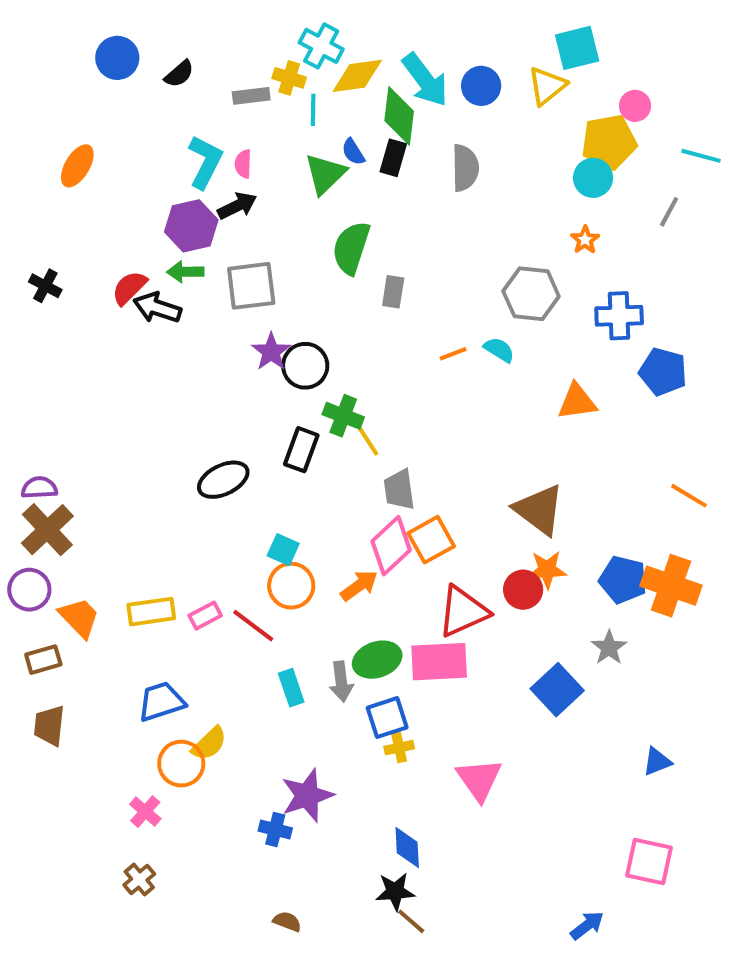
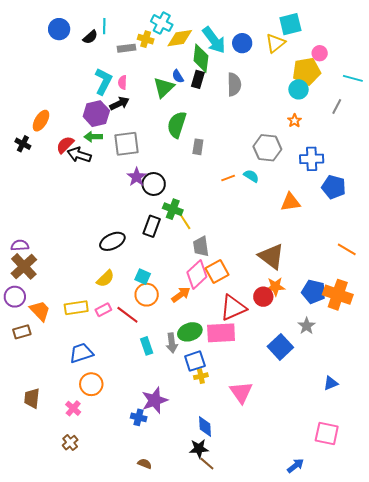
cyan line: (313, 110) -> (104, 26), moved
orange ellipse: (77, 166) -> (41, 121), moved
brown trapezoid: (49, 726) -> (32, 398), moved
yellow semicircle: (209, 744) -> (105, 279), moved

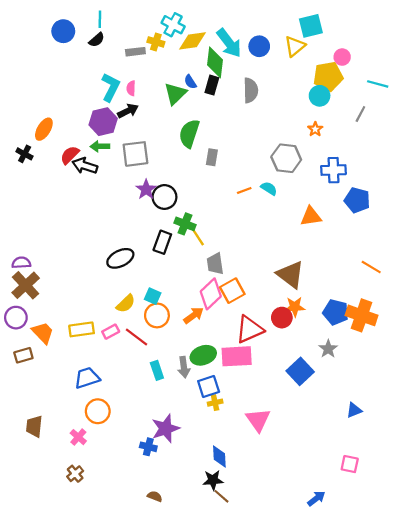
cyan line: (104, 26) -> (100, 19), moved
yellow semicircle: (105, 279) -> (126, 304), moved
pink square: (327, 433) -> (350, 464), size x0.7

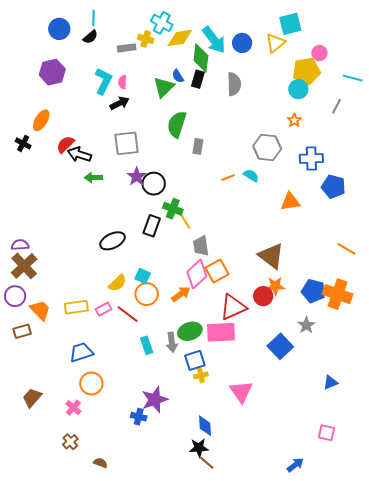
purple hexagon: (103, 122) -> (52, 72), moved
green arrow: (100, 146) -> (93, 178), moved
brown trapezoid: (34, 426) -> (32, 398), turned 35
brown semicircle: (155, 496) -> (100, 463), moved

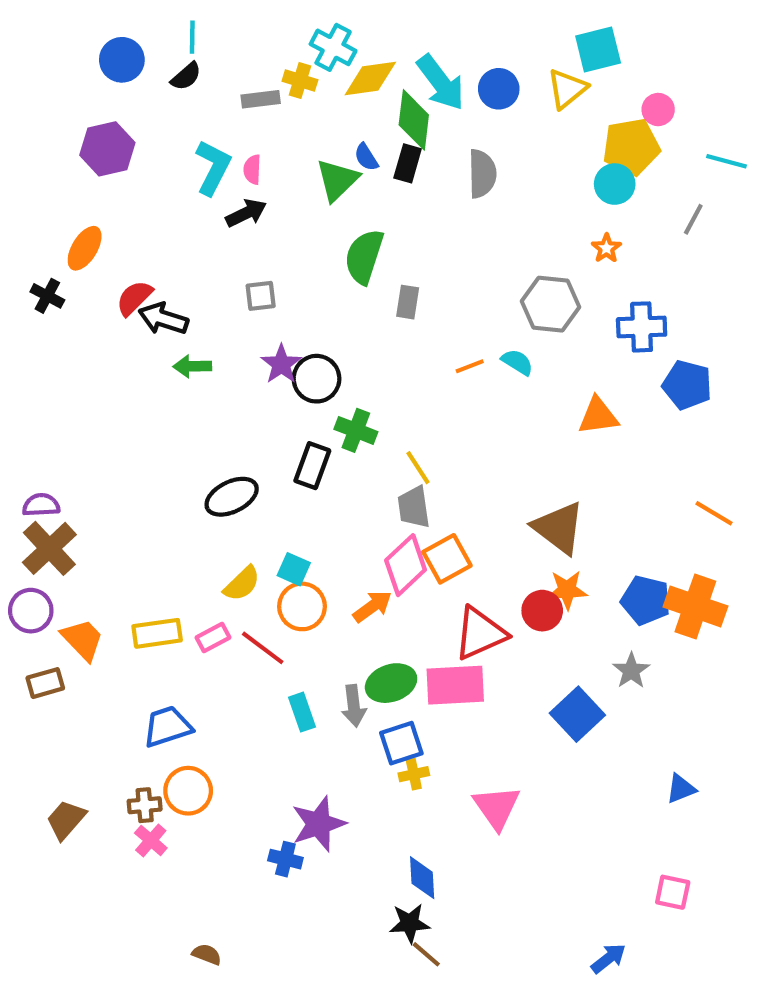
gray square: (127, 143) -> (261, 296), size x0.6
yellow line: (185, 221) -> (418, 468), moved
brown cross: (70, 442) -> (145, 805), moved, turned 35

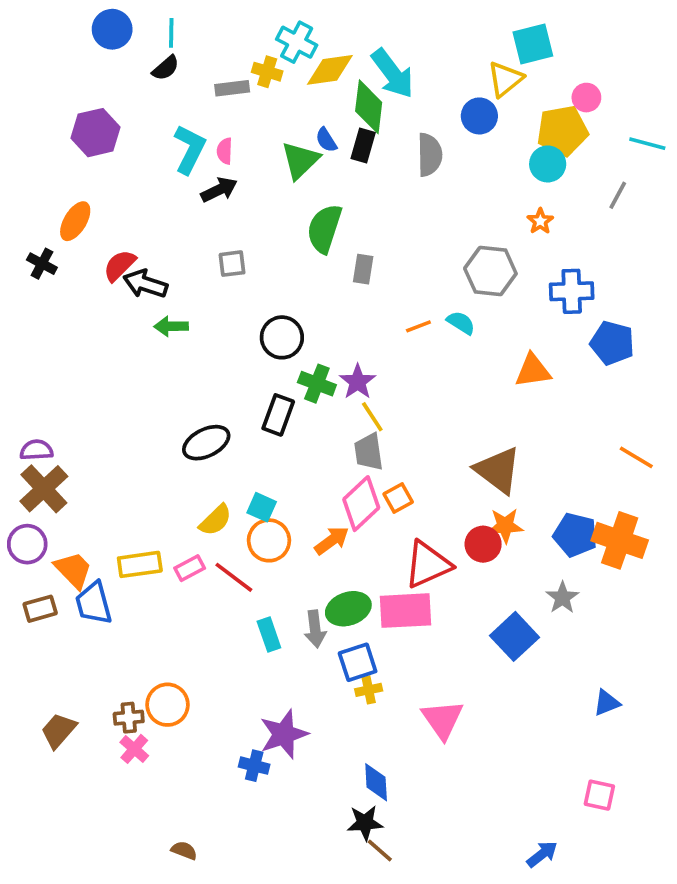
blue circle: (122, 60) -> (112, 29), moved
blue circle: (499, 89) -> (479, 116), moved
purple star: (281, 364) -> (358, 382), moved
orange square: (447, 559) -> (398, 498), size x0.7
blue trapezoid: (167, 727) -> (94, 603), moved, turned -87

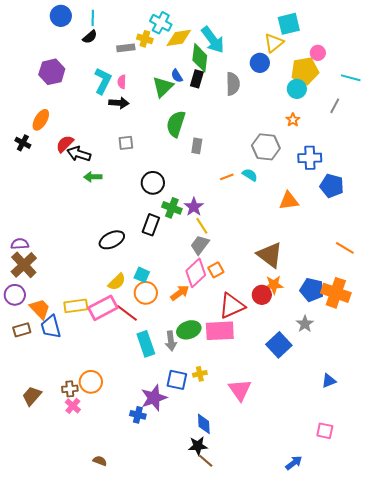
black arrow: (219, 190) -> (119, 103), turned 30
gray trapezoid: (369, 452) -> (200, 245), turned 45
pink rectangle: (190, 568) -> (103, 308), size x1.8
cyan rectangle: (269, 635) -> (146, 344), size x1.4
blue square: (358, 662) -> (177, 380), moved, turned 30

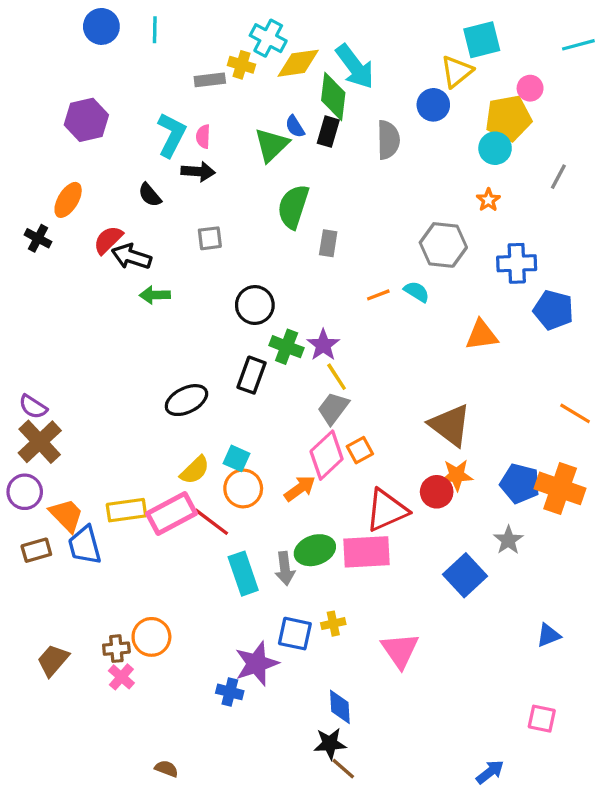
black semicircle: (90, 37) -> (150, 195), moved, turned 91
cyan line: (351, 78) -> (578, 45), moved, turned -30
purple semicircle: (20, 244) -> (33, 407), turned -144

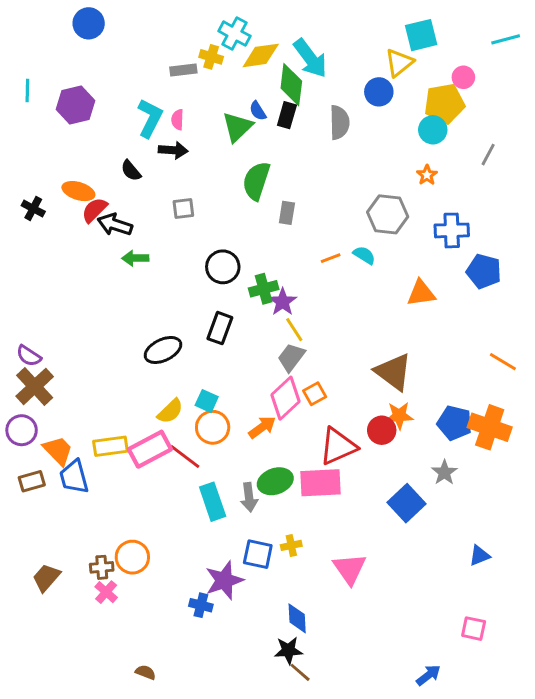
cyan line: (155, 30) -> (27, 90), moved
orange ellipse: (68, 200) -> (78, 191), moved, turned 76
green cross: (287, 347) -> (264, 289), moved, turned -36

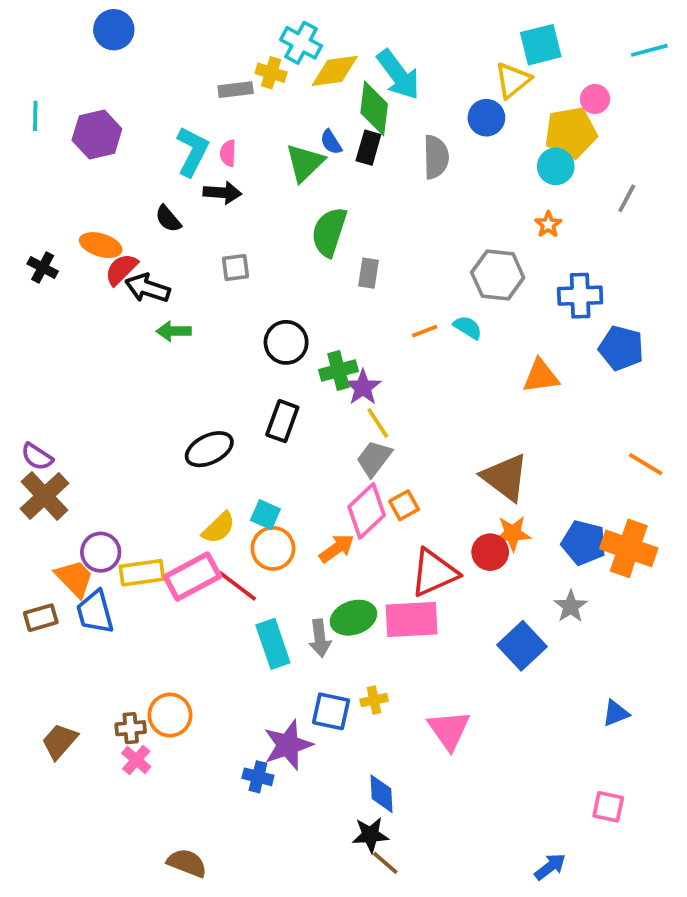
purple circle: (22, 430) -> (101, 552), moved
brown semicircle: (145, 672) -> (187, 863), size x1.5

